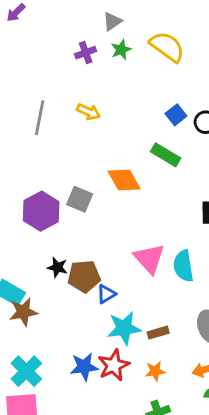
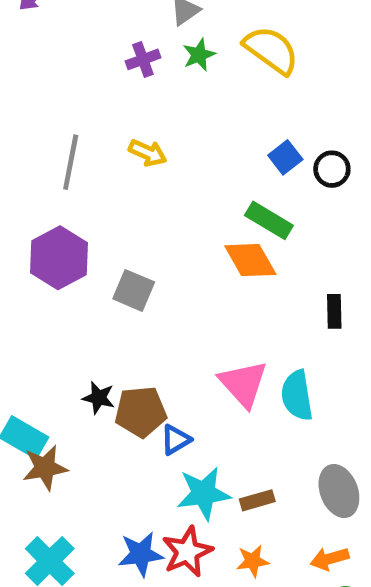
orange diamond: (124, 180) -> (250, 260), moved
purple hexagon: (41, 211) -> (59, 258), moved

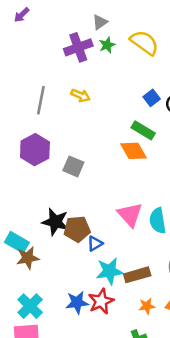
purple cross: (143, 59) -> (78, 47), size x1.6
black star: (99, 398) -> (55, 222), size x1.6
brown rectangle: (257, 500) -> (137, 275), size x1.5
orange star: (253, 561) -> (147, 306), moved

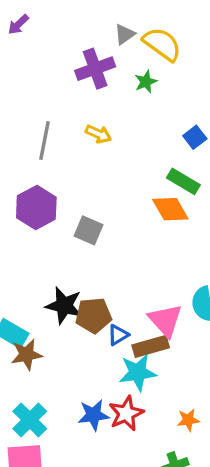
yellow semicircle: (144, 43) -> (162, 44), moved
green star: (107, 45) -> (146, 82), moved
pink triangle: (130, 215) -> (165, 320), moved
brown rectangle: (137, 275) -> (151, 346), moved

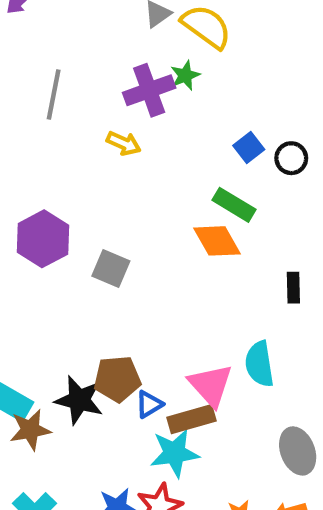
purple cross: (95, 69) -> (149, 90), moved
gray line: (44, 141) -> (54, 94), moved
black star: (64, 306) -> (79, 400), moved

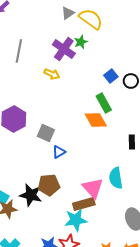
purple cross: (149, 90) -> (64, 49), turned -35
green rectangle: (234, 205) -> (104, 103), turned 30
blue triangle: (149, 404) -> (59, 152), moved

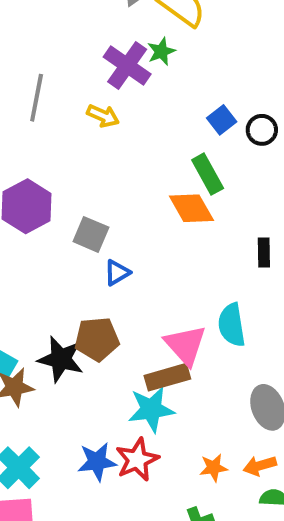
gray line: (19, 51) -> (37, 98), moved

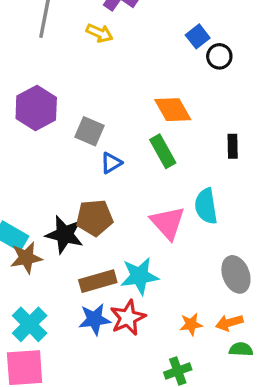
black circle: (262, 130) -> (219, 56), moved
green rectangle: (208, 174) -> (163, 151), moved
brown rectangle: (167, 377) -> (98, 281), moved

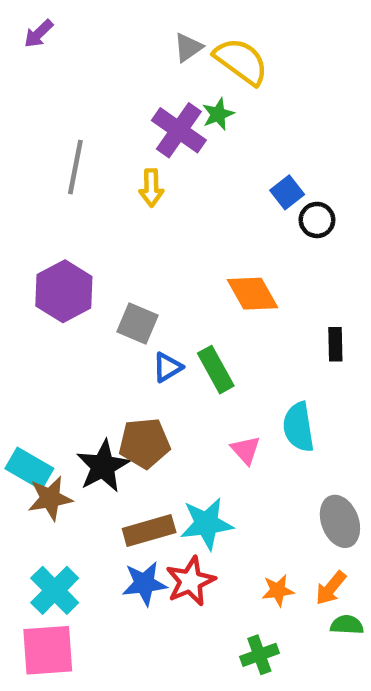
yellow arrow: (99, 33) -> (151, 188), turned 65
green rectangle: (163, 151) -> (216, 370), moved
pink triangle: (168, 223) -> (246, 450), size x0.6
black star: (65, 234) -> (103, 466), turned 30
orange arrow: (229, 323) -> (331, 588), turned -35

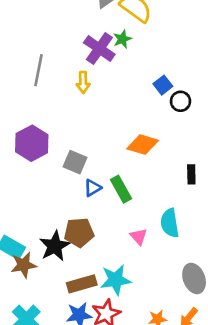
orange diamond: (253, 294) -> (143, 145), turned -44

